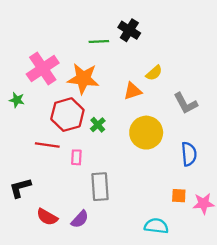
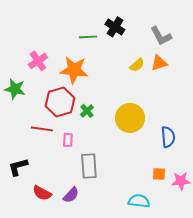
pink cross: (43, 68) -> (38, 61), size x0.7
orange triangle: (133, 91) -> (159, 63), moved
green star: (17, 100) -> (15, 89), size x1.5
gray L-shape: (186, 103) -> (161, 36), moved

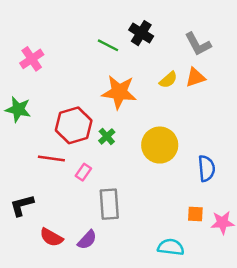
green line: (88, 37) -> (108, 45), turned 30
pink cross: (38, 61) -> (32, 59), moved
orange star: (74, 70) -> (119, 92), moved
pink rectangle: (68, 140) -> (83, 172), turned 32

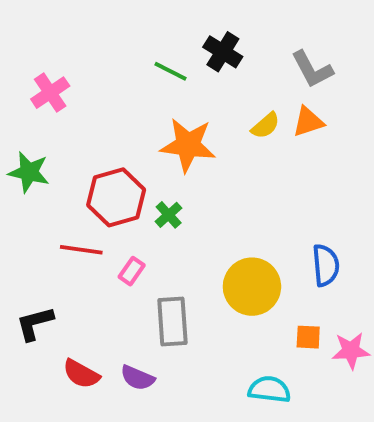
yellow circle: (160, 145) -> (252, 287), moved
purple semicircle: (87, 240) -> (137, 378), turned 70

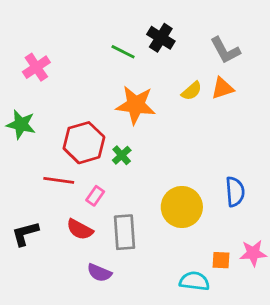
orange square: (308, 337) -> (221, 260), moved
red semicircle: (81, 374) -> (80, 229), moved

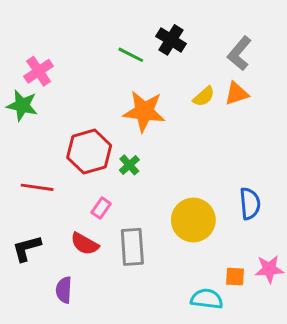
gray L-shape: (225, 50) -> (239, 53), turned 68
green star: (21, 124) -> (22, 105), moved
red line: (59, 180) -> (37, 187), moved
purple semicircle: (99, 273) -> (64, 290), moved, turned 70

